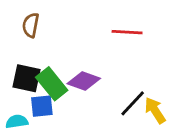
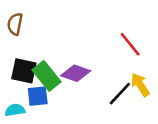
brown semicircle: (31, 25) -> (15, 24), moved
red line: (127, 32) -> (130, 44), moved, turned 48
yellow arrow: (155, 110) -> (140, 85), moved

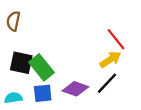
purple diamond: (76, 73) -> (75, 89), moved
yellow arrow: (140, 85) -> (110, 59), moved, turned 90
blue square: (38, 96) -> (43, 93), moved

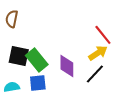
purple diamond: (75, 89) -> (67, 66), moved, turned 70

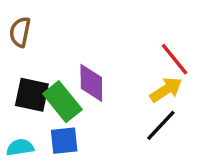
purple diamond: (67, 66) -> (91, 83), moved

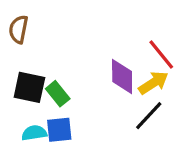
purple diamond: (91, 83) -> (122, 76), moved
green rectangle: (62, 102) -> (58, 94), size x0.7
cyan semicircle: (20, 147) -> (34, 133), moved

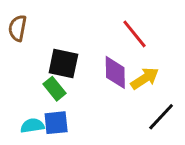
red line: (161, 54) -> (134, 34), moved
black square: (29, 87) -> (63, 64), moved
black line: (149, 116) -> (161, 117), moved

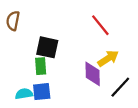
purple diamond: (115, 72) -> (93, 74), moved
green rectangle: (55, 89) -> (41, 66), turned 35

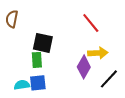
yellow arrow: (108, 58) -> (98, 53), turned 30
purple diamond: (93, 74) -> (84, 67), turned 30

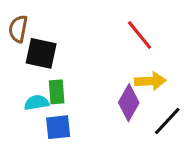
black square: (43, 43) -> (41, 53), moved
cyan semicircle: (22, 85) -> (37, 103), moved

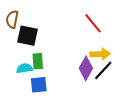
black line: (167, 121) -> (103, 70), moved

